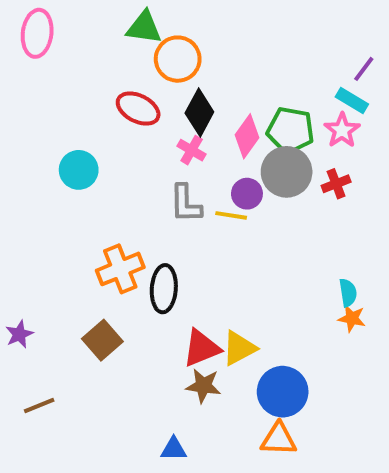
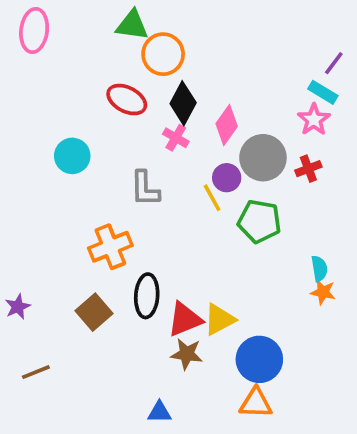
green pentagon: (291, 130) -> (259, 221), moved
gray L-shape: (186, 204) -> (145, 189), moved
yellow line: (231, 215) -> (212, 198), turned 52
black ellipse: (164, 289) -> (147, 296), moved

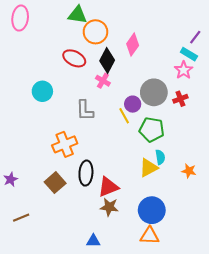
pink diamond: (227, 125) -> (133, 45), moved
cyan semicircle: (319, 269) -> (160, 157), moved
yellow triangle: (219, 319) -> (149, 168), moved

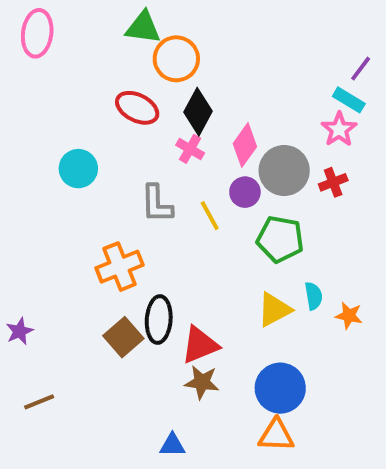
pink diamond: (133, 45) -> (245, 145), moved
yellow line: (124, 116) -> (210, 216), moved
cyan semicircle: (160, 157) -> (314, 296), moved
brown square: (55, 183) -> (123, 337), moved

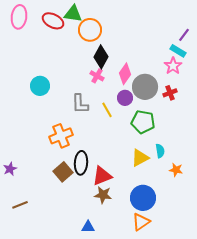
red ellipse: (137, 108) -> (53, 21), moved
orange star: (349, 316) -> (176, 170), moved
orange triangle: (276, 435) -> (141, 222), turned -36

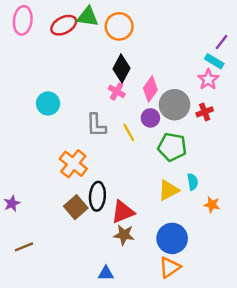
red ellipse: (53, 21) -> (64, 25), turned -55
orange circle: (90, 30) -> (119, 26), moved
orange cross: (61, 136) -> (73, 164), turned -30

